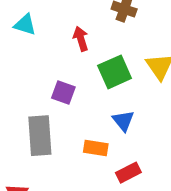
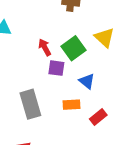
red arrow: (81, 39) -> (45, 47), moved
purple square: (63, 93) -> (56, 68), moved

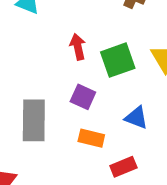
purple square: (56, 68) -> (83, 97), moved
blue triangle: (87, 81) -> (136, 118), moved, turned -35

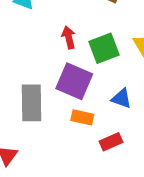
purple square: (83, 97) -> (74, 81), size x1.6

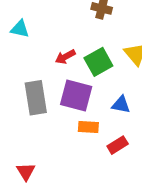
red arrow: (69, 37) -> (65, 57), turned -96
gray rectangle: (32, 103) -> (36, 98), moved

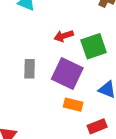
gray rectangle: (36, 98) -> (30, 69), size x0.6

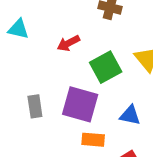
red arrow: (64, 36) -> (68, 43), moved

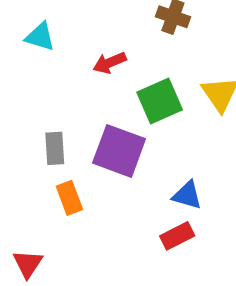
blue triangle: (130, 115) -> (187, 195), moved
orange rectangle: (93, 140) -> (69, 198), moved, turned 60

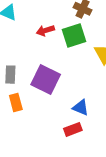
green square: (160, 101) -> (74, 36), moved

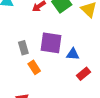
blue triangle: (81, 108) -> (73, 54), moved

